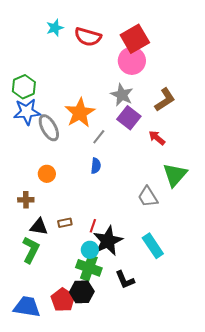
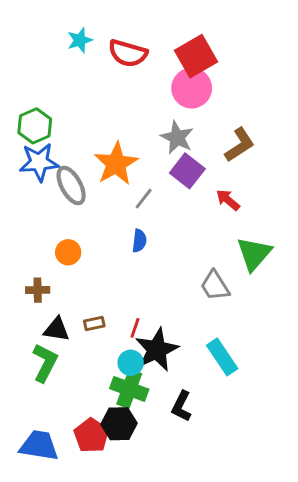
black L-shape: (125, 280) -> (181, 406), turned 50

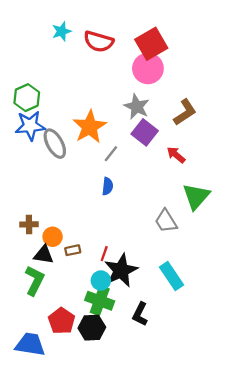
orange circle: (68, 252) -> (53, 237), moved
red pentagon: (91, 435) -> (62, 321), moved

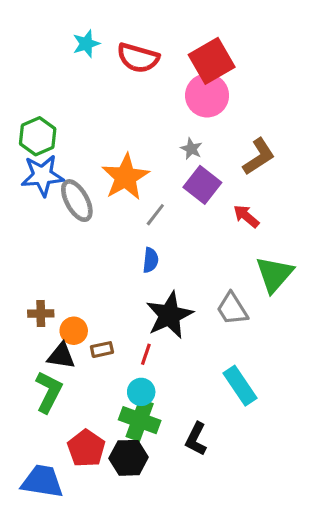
gray star: (137, 107) -> (191, 149), size x0.6
black star: (121, 270) -> (169, 315), moved

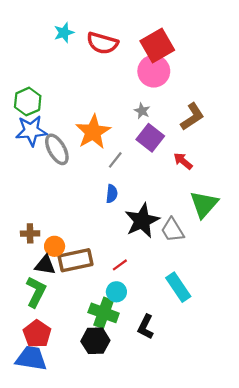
black star: (169, 315) -> (142, 221), moved
brown rectangle: (102, 350) -> (76, 260), size x2.0
red line: (146, 354) -> (120, 265), moved, turned 35
cyan circle: (141, 392) -> (116, 292), moved
red pentagon: (86, 448) -> (37, 334), moved

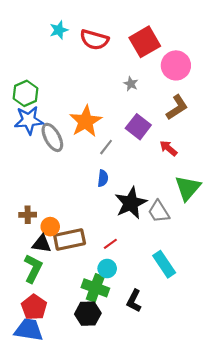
pink circle: (154, 71) -> (176, 65), moved
gray star: (142, 111) -> (131, 84), moved

